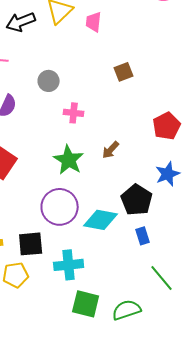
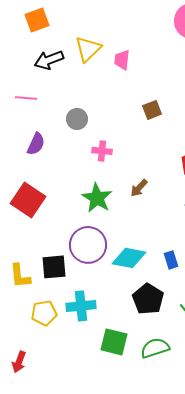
black pentagon: (137, 200) -> (148, 299), moved
blue rectangle: (143, 236) -> (171, 260), moved
black square: (31, 244) -> (54, 267), moved
cyan cross: (69, 265) -> (81, 306), moved

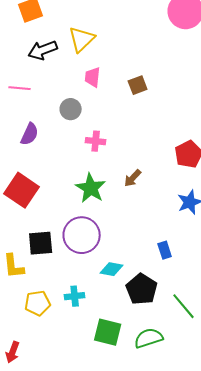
pink trapezoid: (122, 60) -> (93, 77), moved
brown square: (152, 110) -> (138, 85), moved
cyan diamond: (129, 258) -> (112, 269), moved, size x0.7
black square: (54, 267) -> (41, 243), moved
cyan cross: (81, 306) -> (75, 296), size x0.7

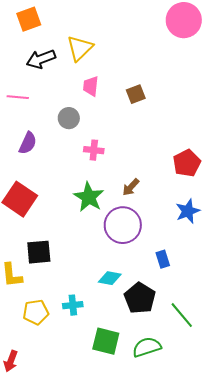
purple circle: (82, 235) -> (123, 225), moved

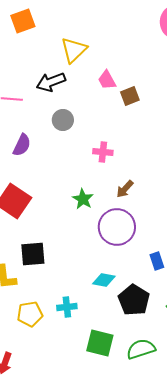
black arrow: (41, 59) -> (51, 82), moved
pink trapezoid: (91, 86) -> (107, 80), moved, turned -35
pink cross: (94, 150) -> (103, 152), moved
green star: (89, 197) -> (83, 199), size x0.7

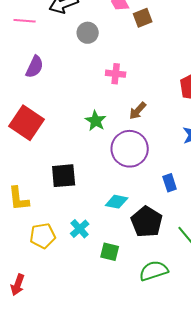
gray circle: (63, 120) -> (88, 33), moved
black square: (33, 254) -> (64, 176), moved
cyan cross: (67, 307) -> (80, 229), turned -36
green square: (100, 343) -> (110, 252), moved, size x0.7

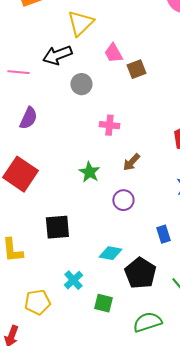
purple circle: (130, 149) -> (123, 200), size x0.6
yellow pentagon: (43, 236) -> (37, 302), moved

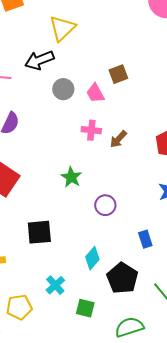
pink trapezoid: (113, 53) -> (95, 93), moved
brown arrow: (131, 162) -> (118, 139), moved
cyan diamond: (110, 253) -> (92, 258), turned -60

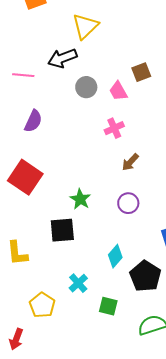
pink cross: (91, 130) -> (114, 128), turned -30
brown arrow: (118, 139) -> (130, 162), moved
green star: (71, 177) -> (80, 199), moved
yellow pentagon: (19, 307) -> (42, 305), turned -30

